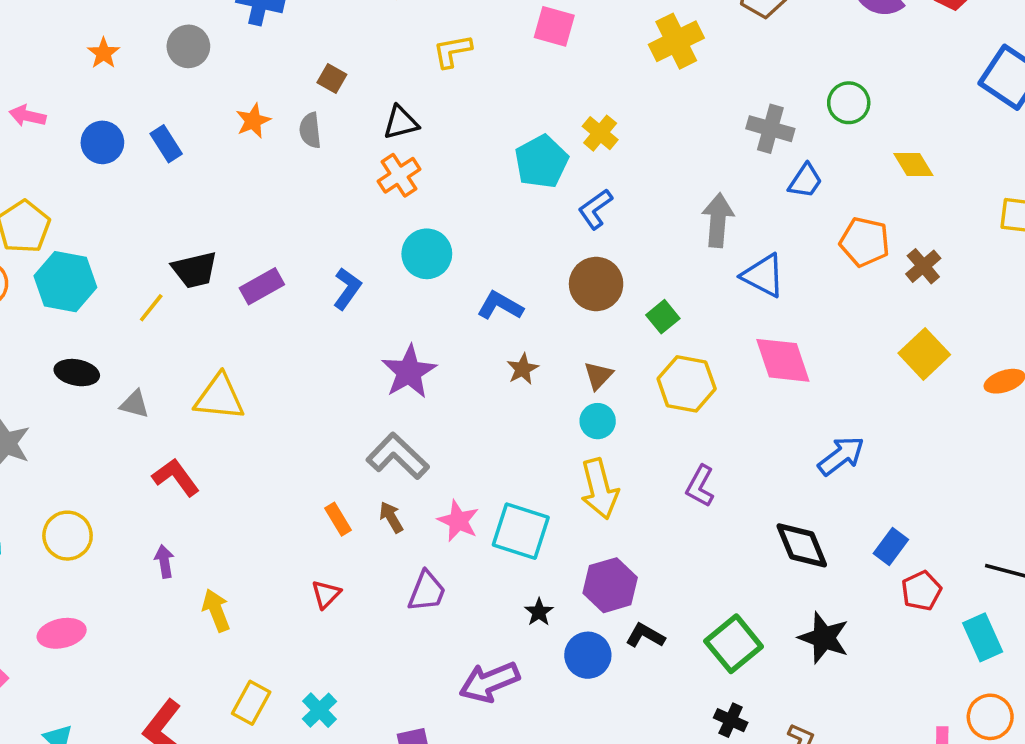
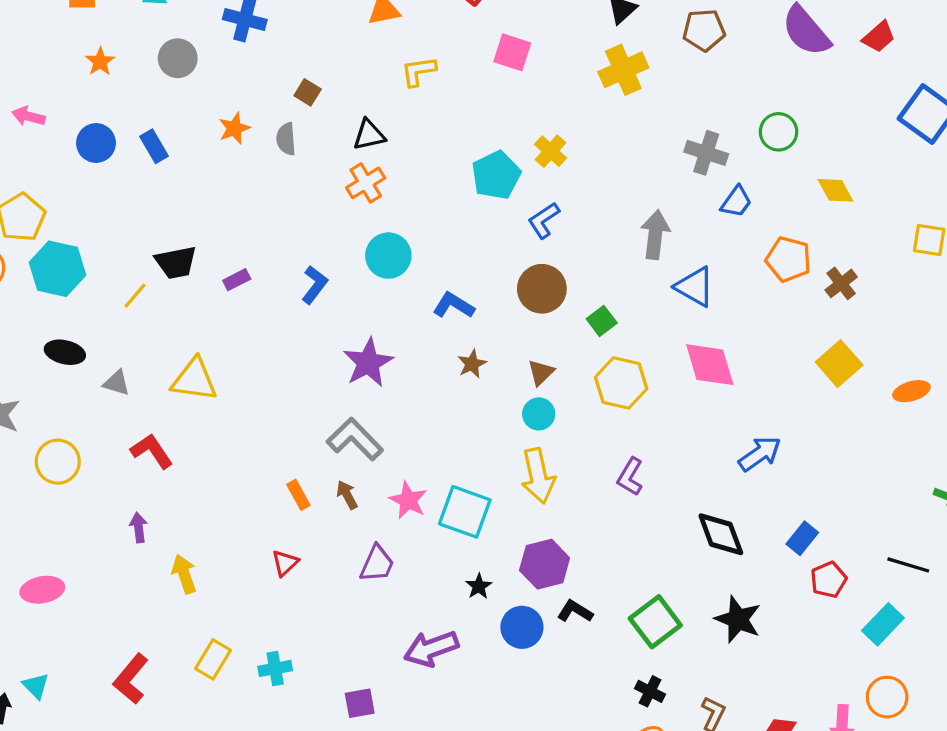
purple rectangle: (262, 286) -> (237, 280), size x0.7
yellow circle: (68, 536) -> (58, 462), moved
cyan rectangle: (983, 637) -> (883, 624), turned 66
cyan cross: (319, 710) -> (275, 668), turned 32

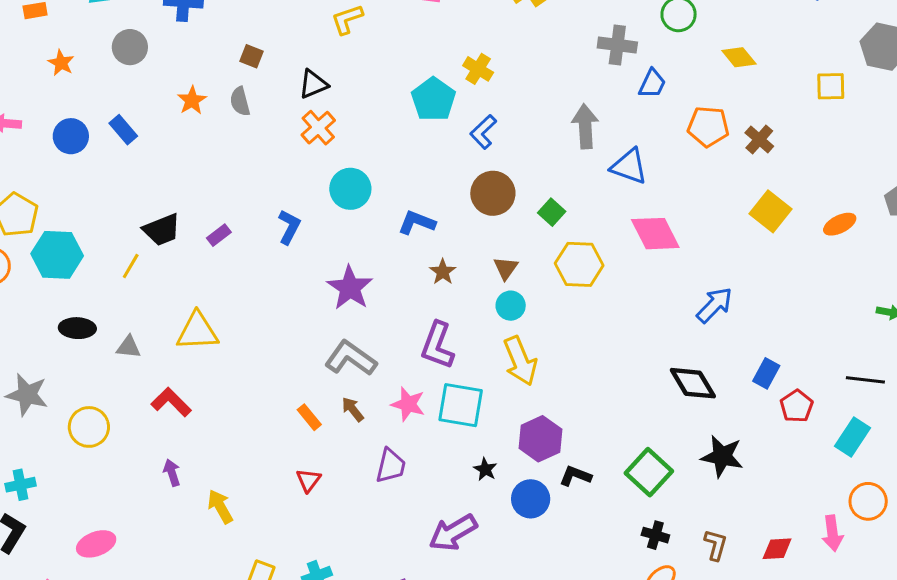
purple L-shape: (630, 477) -> (438, 345), moved, size x1.4

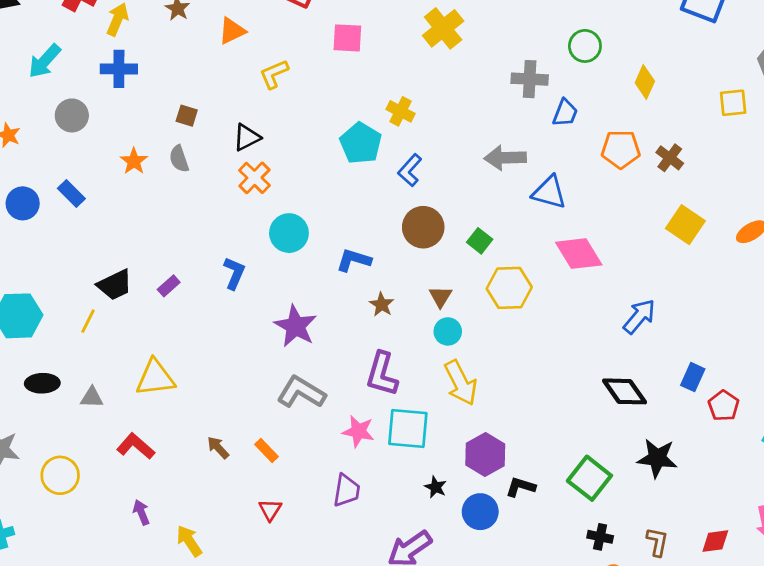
yellow diamond: (739, 57) -> (645, 82), turned 68
gray arrow: (585, 126) -> (505, 158), turned -84
brown arrow: (353, 409) -> (218, 448), moved

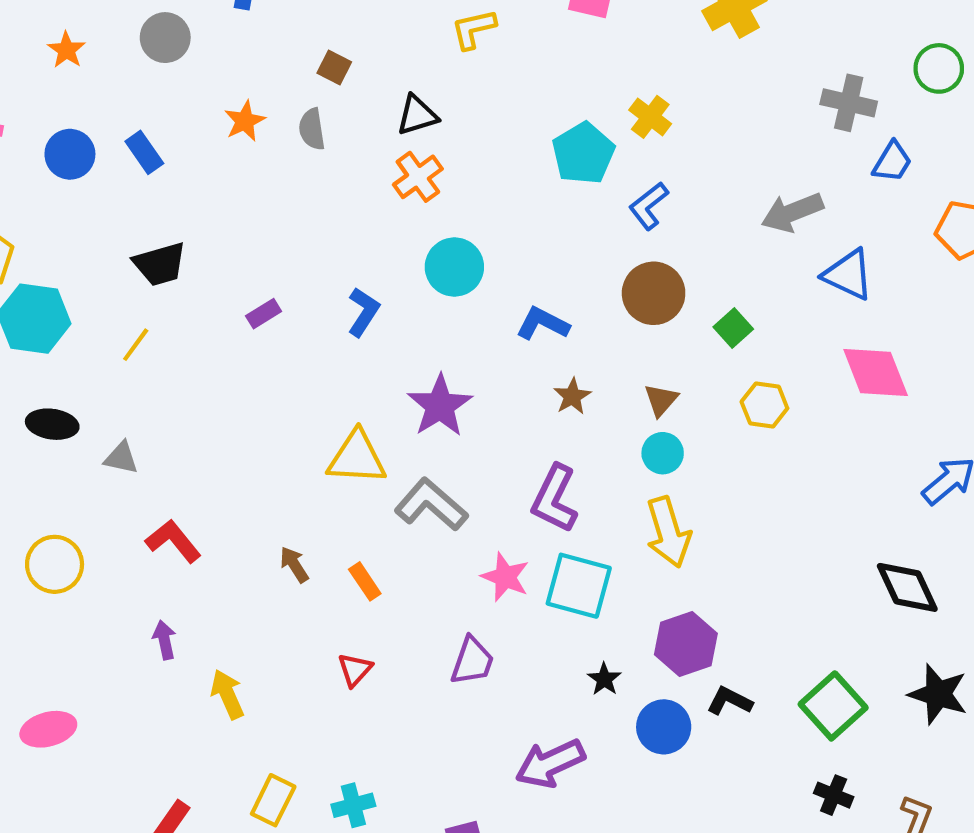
gray arrow: (505, 158) -> (792, 212), turned -30
black trapezoid: (115, 285) -> (160, 264), moved
yellow hexagon: (509, 288) -> (764, 405), size x0.7
yellow triangle: (155, 378) -> (357, 458), moved

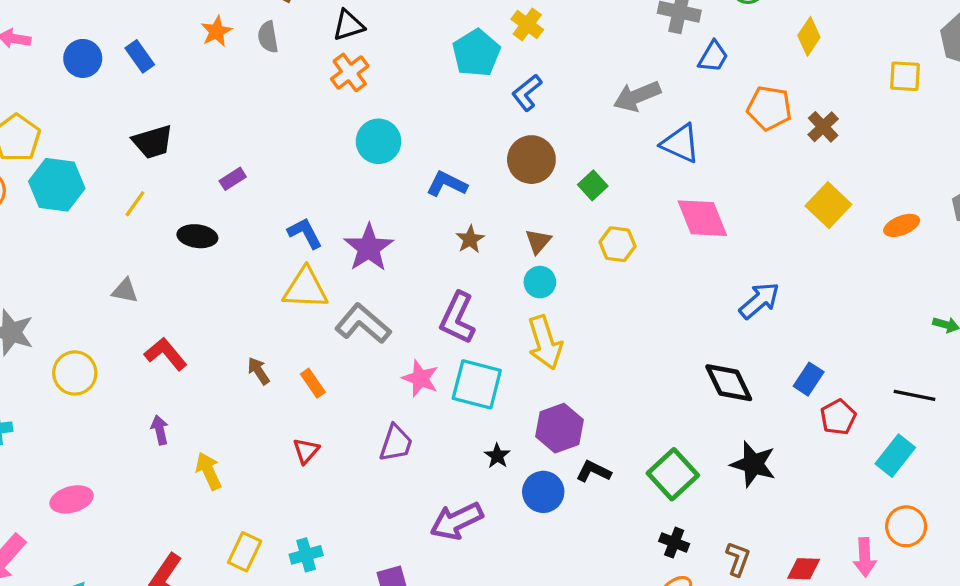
blue L-shape: (363, 312) -> (305, 233), moved, turned -60
black ellipse: (52, 424) -> (197, 236), moved

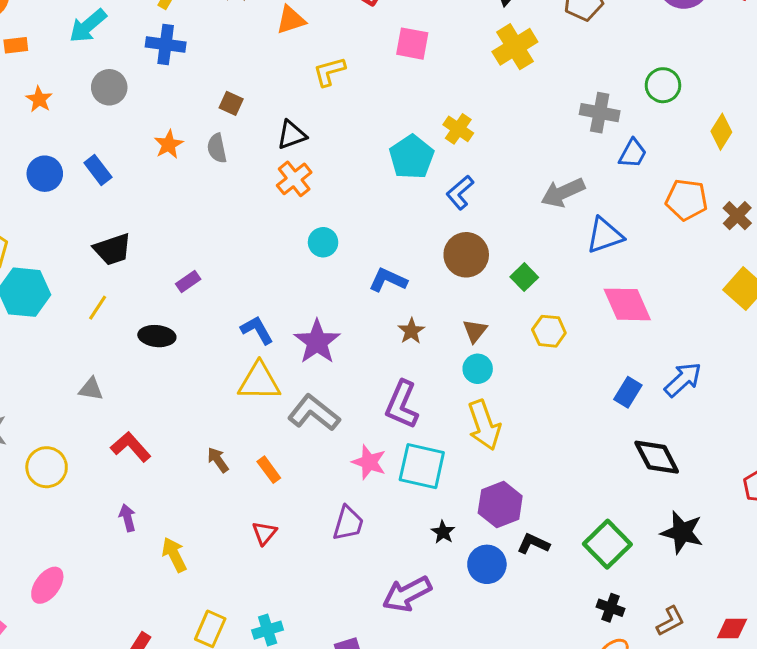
cyan circle: (379, 141) -> (323, 242), size x0.7
blue triangle: (681, 143) -> (605, 235), turned -42
blue rectangle: (809, 379) -> (628, 392), moved
pink ellipse: (72, 499) -> (47, 585), turned -36
brown L-shape: (738, 559) -> (670, 621), turned 44

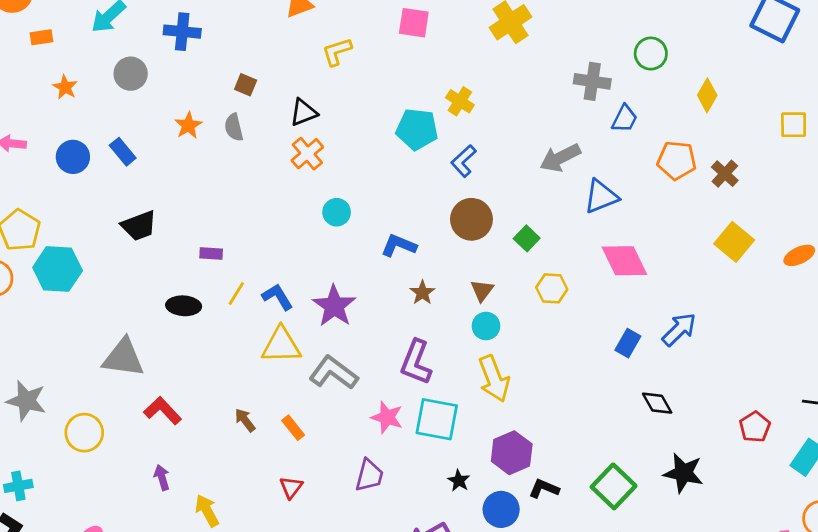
cyan pentagon: (412, 157) -> (417, 129), turned -30
purple rectangle: (188, 282) -> (211, 254), turned 40
yellow line: (98, 308) -> (236, 294), moved
gray triangle: (91, 389) -> (123, 358), size x1.8
black diamond: (657, 457) -> (657, 403), size x0.7

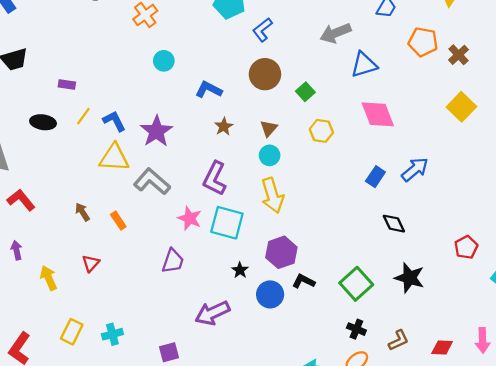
red triangle: (291, 487) -> (91, 263), moved

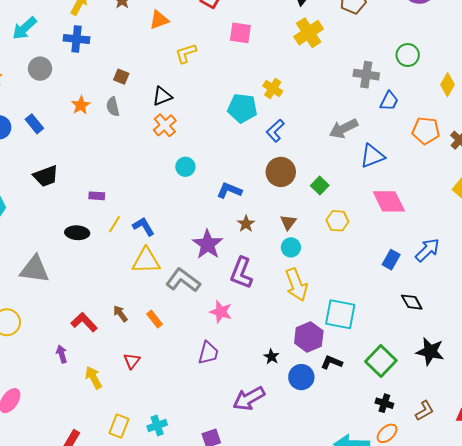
purple star: (156, 131) -> (208, 244), moved
red L-shape: (21, 200) -> (84, 322), moved
cyan square: (227, 223) -> (340, 314), moved

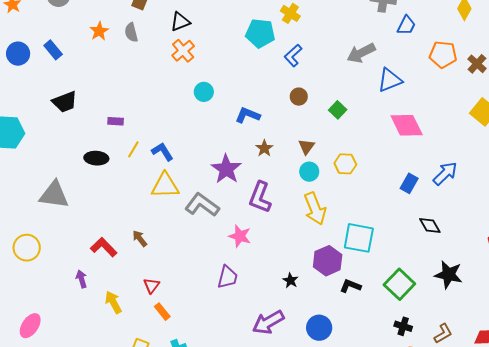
brown circle: (281, 172) -> (299, 97), size x0.6
yellow hexagon: (337, 221) -> (345, 164), moved
orange rectangle: (154, 319) -> (162, 312), moved
blue circle: (301, 377) -> (319, 328), moved

